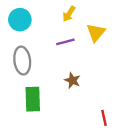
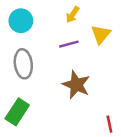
brown star: (72, 80) -> (76, 85), size x1.6
green rectangle: (33, 99) -> (17, 112), moved, turned 35

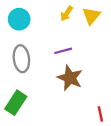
yellow triangle: (101, 34) -> (91, 16), moved
purple line: (69, 44) -> (63, 51), moved

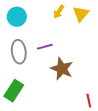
purple line: (63, 51) -> (45, 47), moved

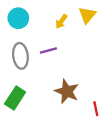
yellow arrow: (59, 12) -> (61, 21), moved
brown star: (62, 69) -> (67, 91), moved

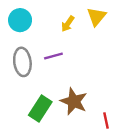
green rectangle: (15, 98) -> (40, 109), moved

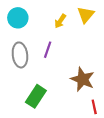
purple line: (53, 56) -> (48, 50), turned -56
brown star: (74, 101) -> (83, 79), moved

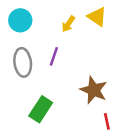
yellow triangle: (86, 15) -> (97, 17), turned -36

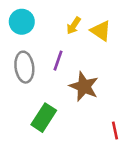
yellow triangle: (97, 17) -> (101, 31), moved
brown star: (94, 90) -> (84, 86), moved

